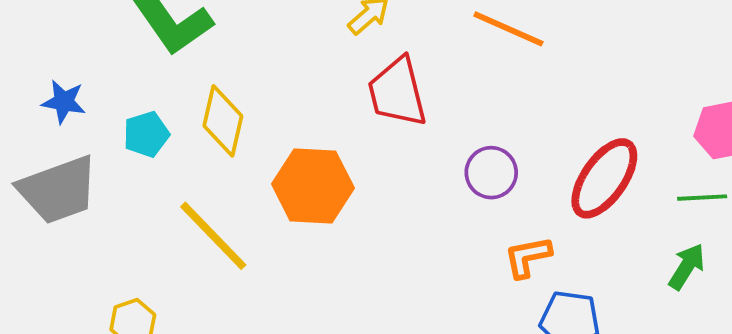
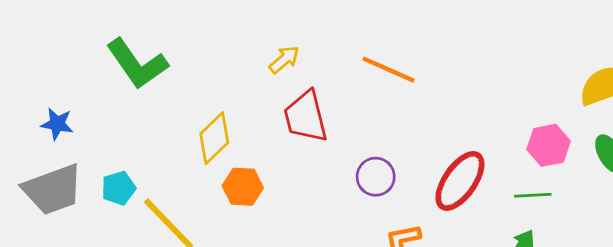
yellow diamond: (223, 121) -> (214, 138), moved, turned 33
cyan pentagon: (146, 134) -> (119, 188), moved
orange hexagon: (313, 186) -> (243, 187), size x0.7

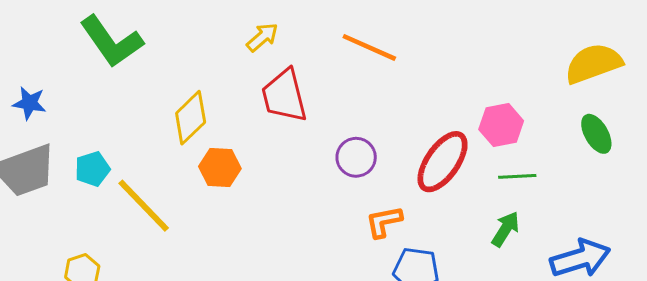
pink hexagon: (549, 145) -> (501, 125), moved

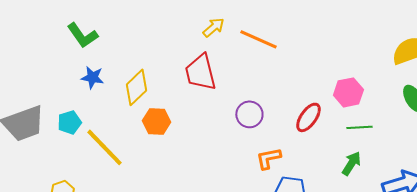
yellow arrow: (262, 37) -> (213, 27), moved
green L-shape: (111, 42) -> (82, 35), size x0.7
blue star: (29, 103) -> (92, 77), moved
red ellipse: (443, 162) -> (308, 117), size x0.7

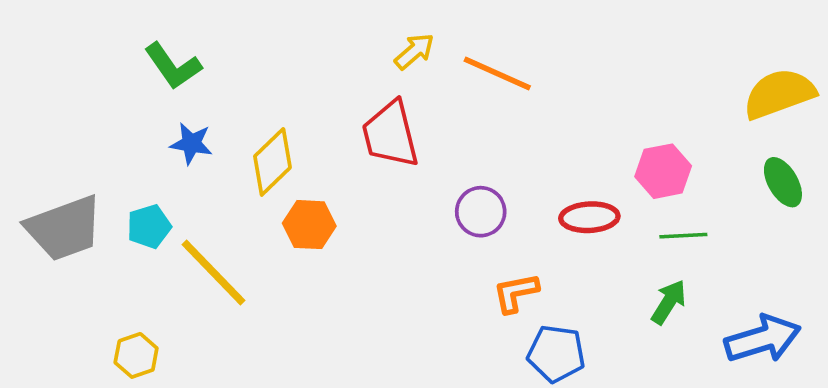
red ellipse: (308, 117) -> (589, 217), turned 52

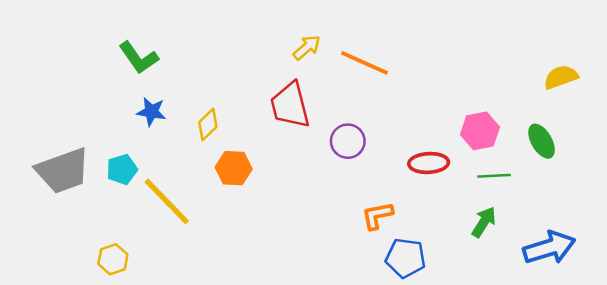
yellow semicircle: (779, 94) -> (561, 77), size x0.7
yellow diamond: (272, 162) -> (208, 124), size x0.7
green ellipse: (783, 182) -> (542, 141), moved
purple circle: (481, 212) -> (348, 141), moved

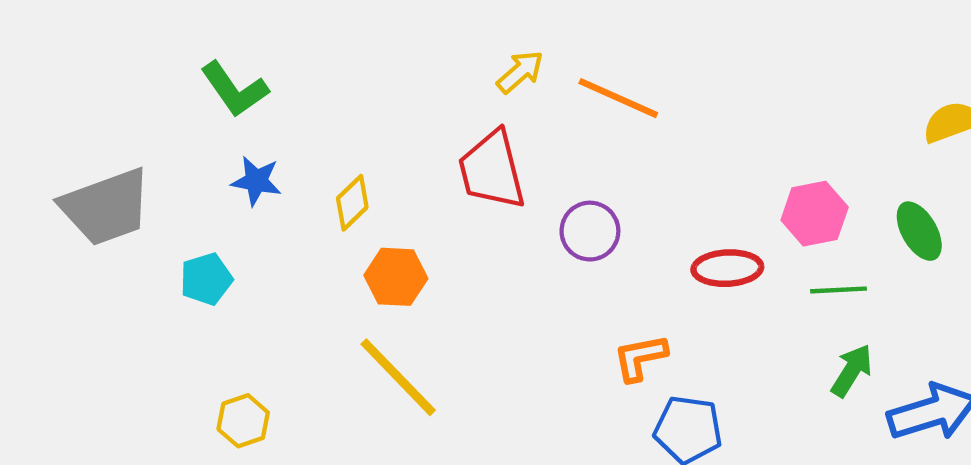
gray trapezoid: (63, 171) -> (106, 207), moved
yellow line: (167, 201) -> (398, 377), moved
green arrow: (484, 222) -> (852, 371), moved
yellow hexagon: (113, 259) -> (243, 421), moved

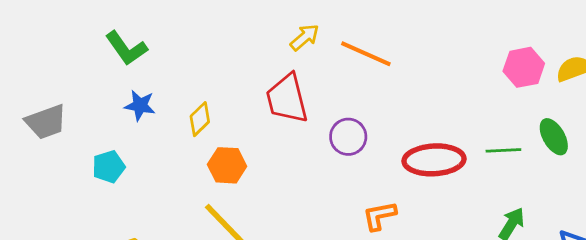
gray trapezoid: (106, 207) -> (46, 122), size x0.7
pink hexagon: (815, 214) -> (524, 67), moved
red ellipse: (727, 268) -> (434, 160), size x1.4
green line: (839, 290) -> (503, 150), moved

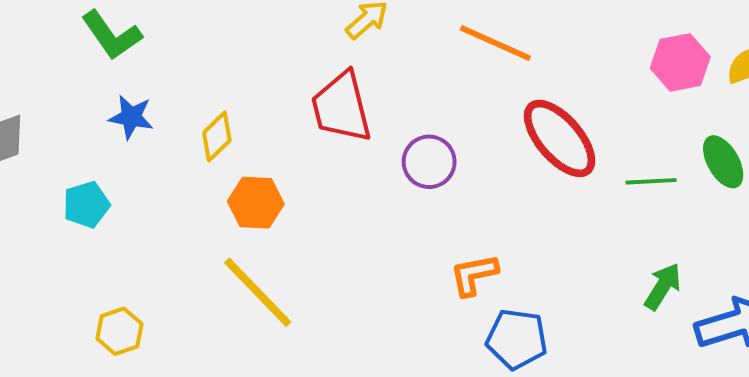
orange line: (366, 54) -> (495, 43), moved
red ellipse: (434, 160) -> (560, 138), moved, turned 52

